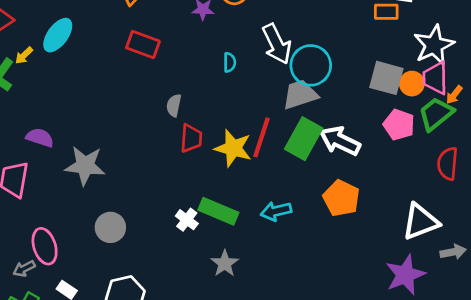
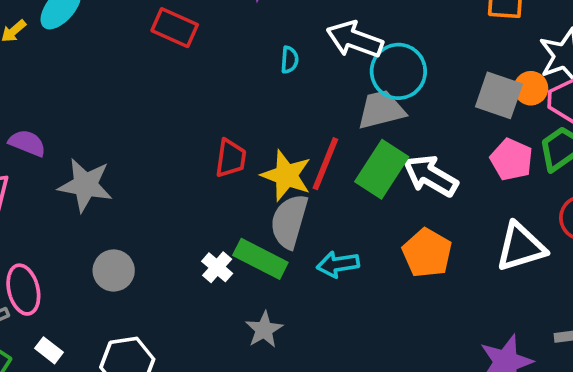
white arrow: (277, 44) -> (355, 39), turned 132
orange circle: (412, 84) -> (531, 88), moved
gray semicircle: (174, 105) -> (289, 221), moved, size x1.8
white triangle: (420, 222) -> (521, 247), moved

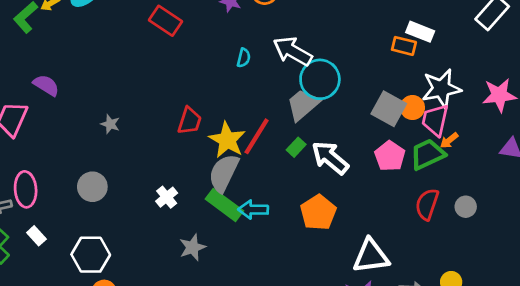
gray trapezoid: (381, 110) -> (303, 105), turned -36
green rectangle: (382, 169) -> (296, 147), size x0.5
gray star: (85, 185) -> (110, 124), moved, size x0.5
white triangle: (521, 247) -> (371, 256), moved
green rectangle: (260, 259) -> (224, 205), moved

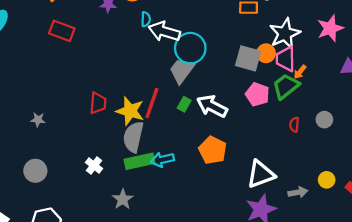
cyan semicircle: (244, 58) -> (146, 19), moved
red semicircle: (427, 204) -> (294, 125), size x0.6
green rectangle: (224, 205) -> (140, 161), turned -36

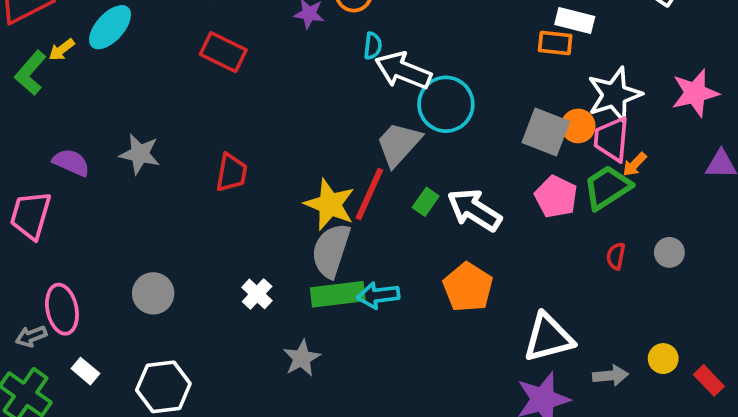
gray trapezoid: (182, 70) -> (399, 144), moved
red trapezoid: (98, 103) -> (231, 173), moved
gray star: (38, 120) -> (140, 154), moved, size x1.5

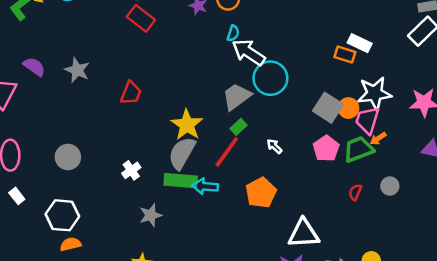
red line: (369, 194) -> (227, 152), moved
green rectangle: (426, 202) -> (238, 127), moved
white arrow: (474, 210) -> (274, 146), size x0.5
gray circle: (669, 252) -> (390, 186), moved

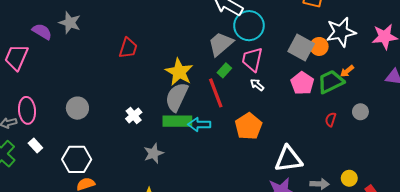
gray star: (77, 70) -> (70, 23), moved
pink trapezoid: (367, 120) -> (252, 59), moved
red line: (227, 152) -> (216, 93), turned -52

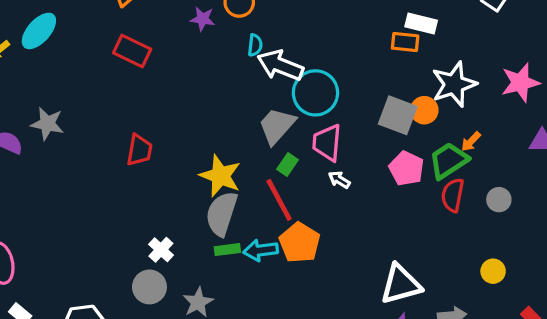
gray circle: (77, 108) -> (149, 287), moved
red semicircle: (331, 119) -> (453, 195), moved, size x1.5
green rectangle: (177, 121) -> (227, 250), size x0.6
orange pentagon: (248, 126) -> (300, 243), moved
yellow circle: (349, 178) -> (493, 271), moved

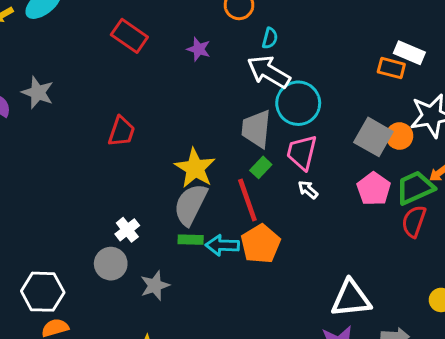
purple star: (203, 19) -> (199, 49), moved
cyan semicircle: (255, 45) -> (270, 38), moved
gray trapezoid: (277, 126) -> (256, 129), turned -45

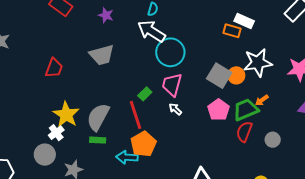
gray trapezoid: (256, 129) -> (102, 55), moved, turned -112
yellow star: (195, 168) -> (66, 115), moved
cyan arrow: (222, 245) -> (127, 157), moved

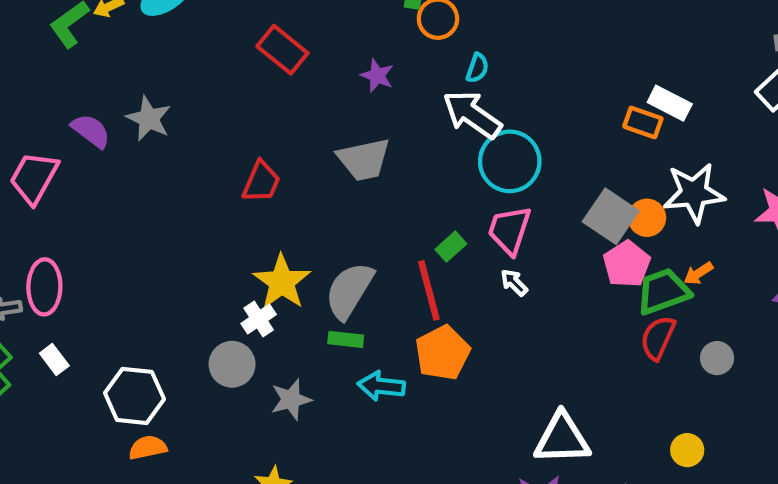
pink pentagon: (219, 110) -> (627, 264), moved
cyan arrow: (127, 157) -> (381, 386), moved

